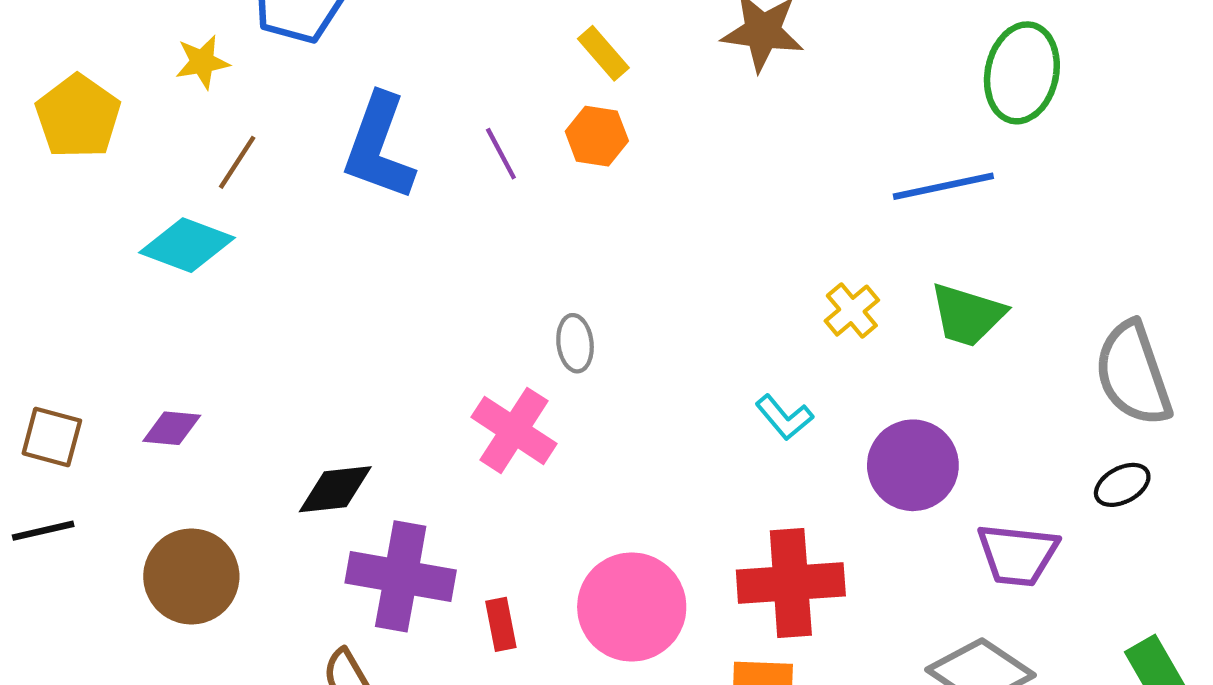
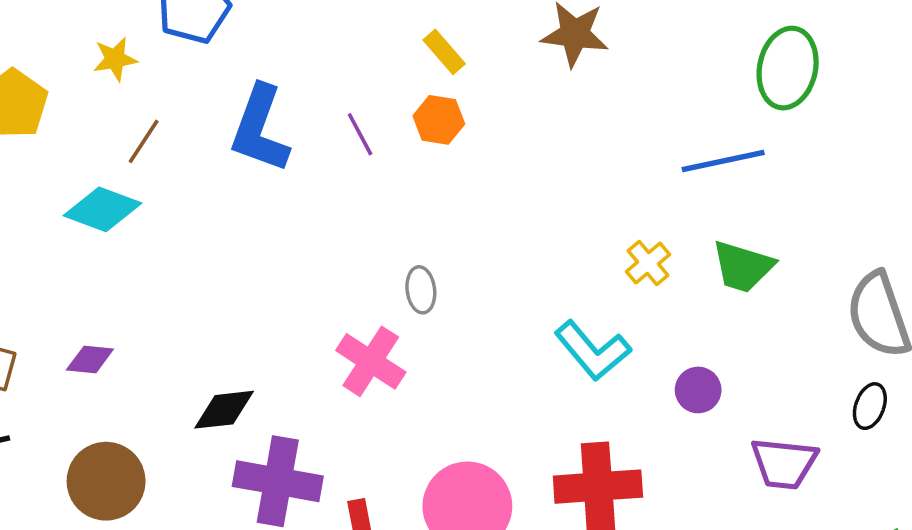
cyan L-shape: (784, 417) -> (593, 351), size x1.6
purple circle: (913, 465) -> (698, 390), size x0.6
black ellipse: (1122, 485) -> (870, 406), turned -42

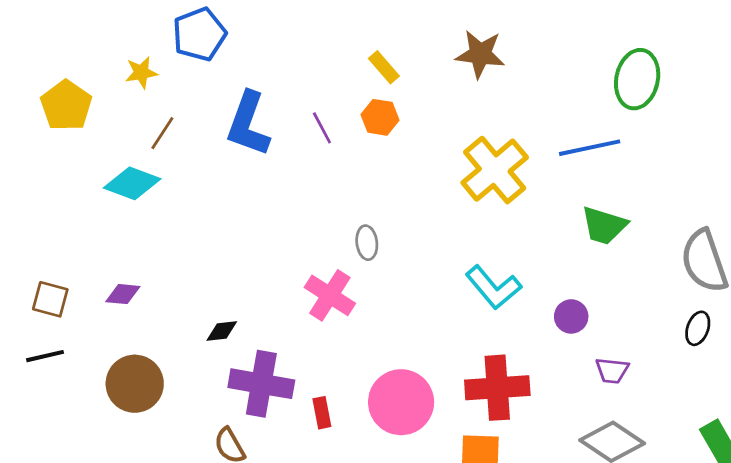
yellow cross: (648, 263) -> (495, 170), moved, size x2.0
black diamond: (224, 410) -> (222, 331), size x0.7
purple trapezoid: (784, 463) -> (612, 371), moved, size x0.7

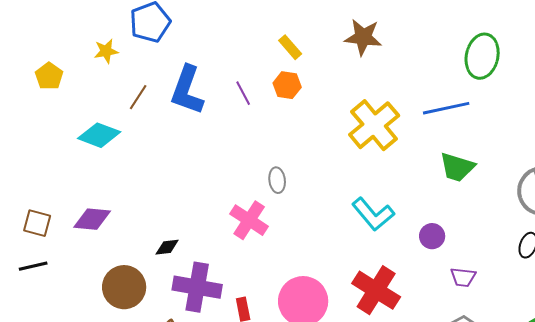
yellow pentagon: (66, 105) -> (49, 76), size x0.7
brown line: (162, 133) -> (138, 97), moved
purple diamond: (123, 294) -> (92, 219), size x1.4
brown circle: (135, 384) -> (124, 287), moved
red cross: (497, 388) -> (376, 290), turned 36

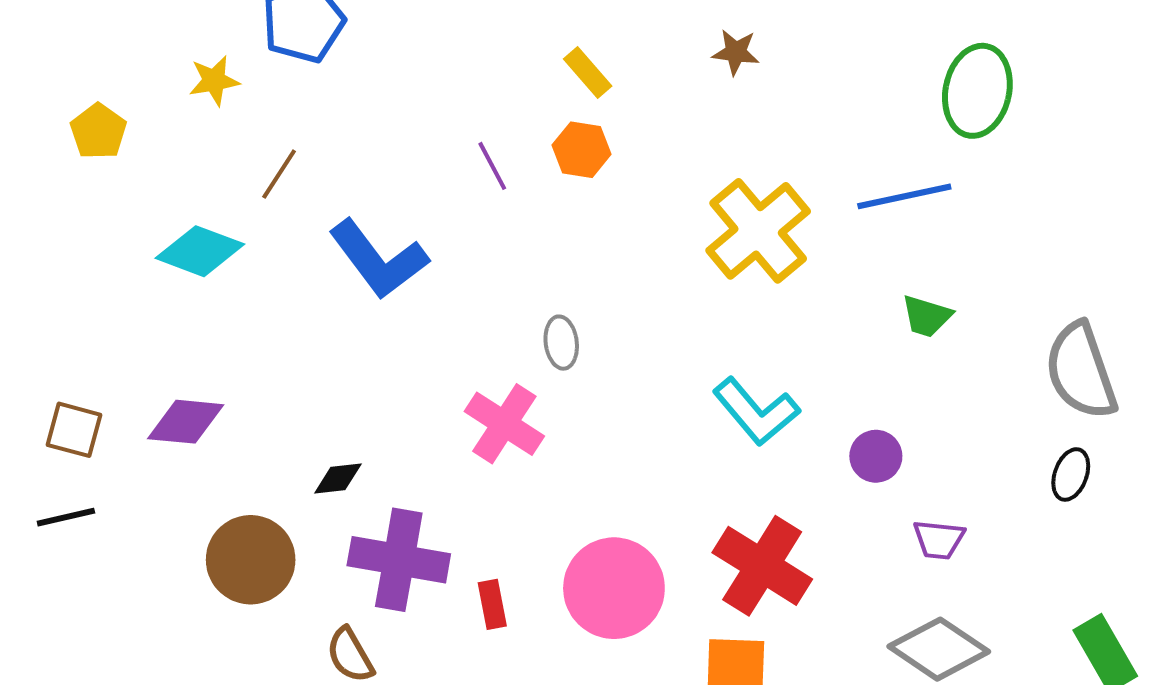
brown star: (363, 37) -> (736, 52), size x0.6
blue L-shape: (187, 90) -> (379, 259), moved, turned -57
green trapezoid: (457, 167) -> (927, 316), size x0.7

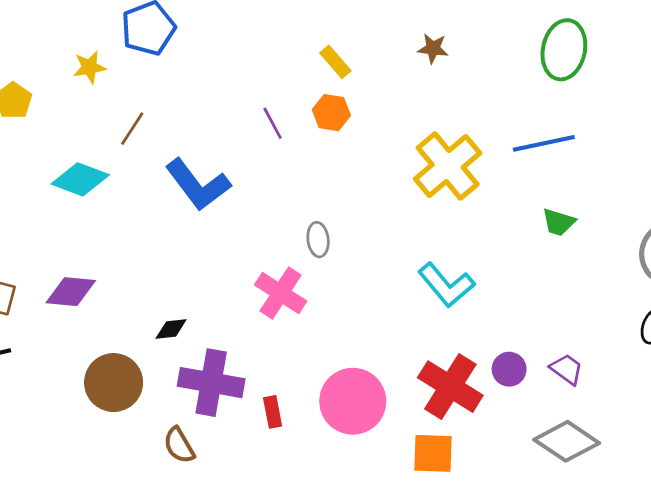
green ellipse: (977, 91) -> (564, 50), moved
purple circle: (876, 456) -> (509, 369), moved
purple trapezoid: (939, 539) -> (567, 369), turned -150

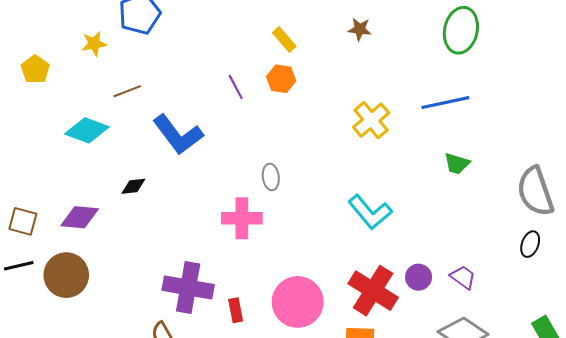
brown line: (132, 129) -> (127, 91), turned 36
yellow cross: (448, 166) -> (371, 120), size x0.7
pink cross: (281, 293) -> (242, 218), turned -33
black diamond: (171, 329) -> (133, 186), moved
brown circle: (114, 383) -> (66, 275), moved

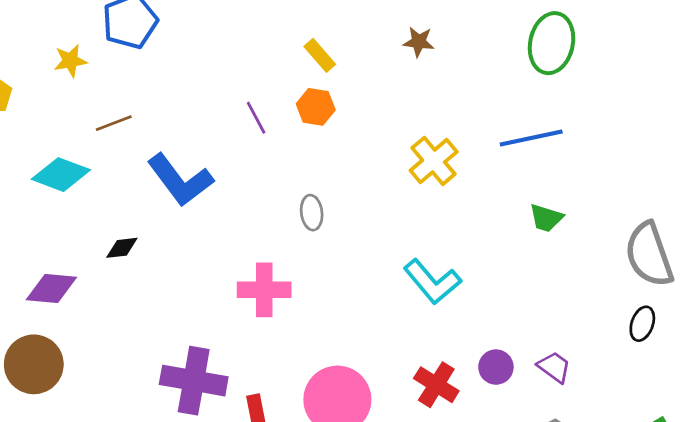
gray ellipse: (271, 177) -> (312, 213), moved
red cross: (373, 291) -> (436, 385), size x0.7

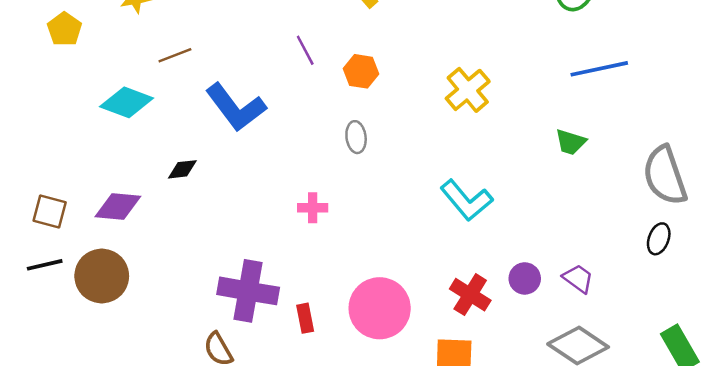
orange hexagon: (316, 107) -> (361, 71), moved
blue line: (531, 138) -> (599, 69), moved
pink cross: (264, 290) -> (313, 208), size x0.6

